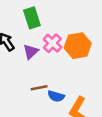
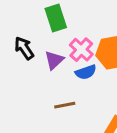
blue semicircle: (56, 96) -> (86, 72), moved, turned -35

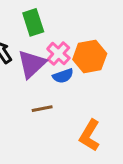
purple triangle: (54, 60) -> (32, 64), size x1.5

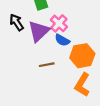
orange hexagon: (90, 57) -> (82, 56), moved
blue semicircle: (63, 76) -> (62, 40), turned 48

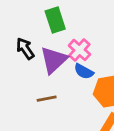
brown line: (47, 65) -> (47, 99), moved

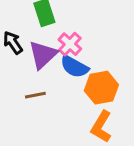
blue semicircle: (84, 71) -> (74, 67), size x1.4

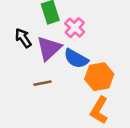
pink cross: (70, 44) -> (75, 28), moved

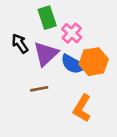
orange hexagon: (99, 77) -> (94, 62), moved
orange L-shape: (99, 110) -> (82, 108), moved

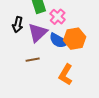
black arrow: (20, 43) -> (18, 25), turned -133

